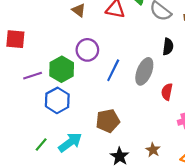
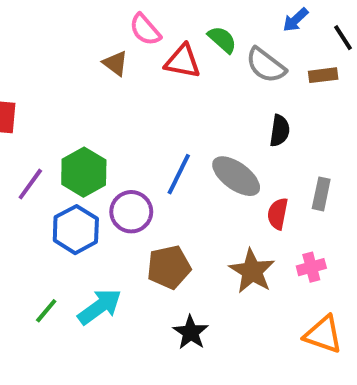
purple circle: (87, 50) -> (131, 212), moved
gray ellipse: (144, 71) -> (236, 176), turned -76
purple line: (33, 76) -> (30, 184), turned -36
brown star: (153, 150) -> (252, 271), moved, size x1.6

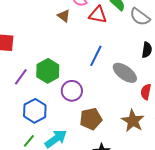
blue line: (179, 174) -> (96, 56), moved
blue hexagon: (76, 230) -> (35, 111), moved

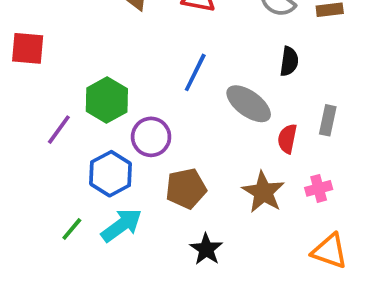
purple line: (21, 77) -> (59, 130), moved
blue hexagon: (35, 111) -> (111, 174), moved

